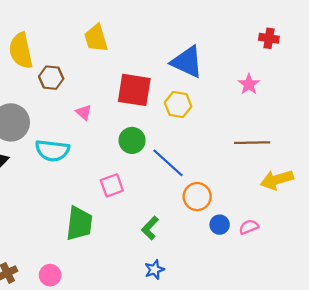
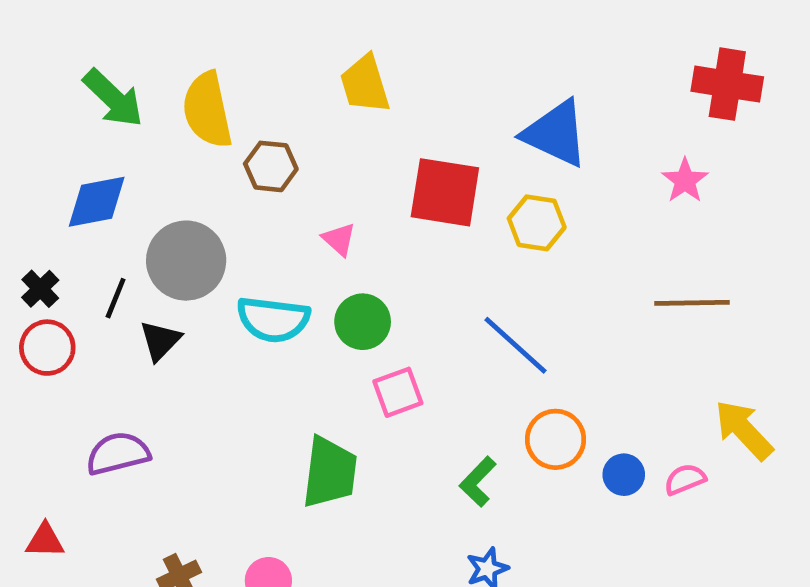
red cross: (269, 38) -> (727, 84), size x1.6
green circle: (132, 140) -> (363, 322), moved
yellow arrow: (277, 180) -> (744, 430), moved, turned 64
orange circle: (197, 197) -> (556, 439), moved

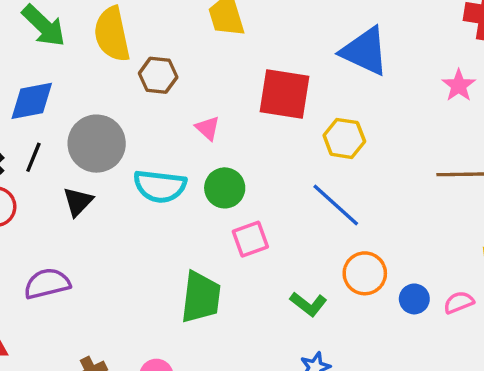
yellow hexagon: (537, 223) -> (344, 138), moved
black line: (116, 298) -> (33, 157), moved
green L-shape: (478, 482) -> (308, 304), turned -96

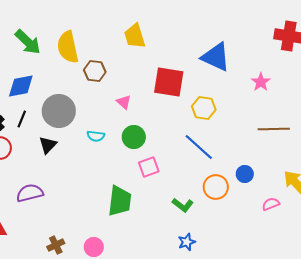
pink star: (459, 85) -> (261, 82), moved
cyan semicircle: (160, 186) -> (96, 136), size x0.6
blue circle: (414, 299) -> (245, 174), moved

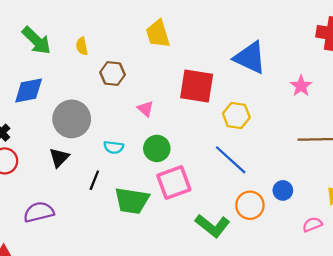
yellow semicircle: (68, 47) -> (82, 46), size x0.5
black line: (22, 119) -> (94, 180), moved
pink square: (149, 167) -> (174, 183), size x1.4
green trapezoid: (120, 201) -> (132, 201), moved, turned 92
green L-shape: (183, 205) -> (212, 226), size x1.4

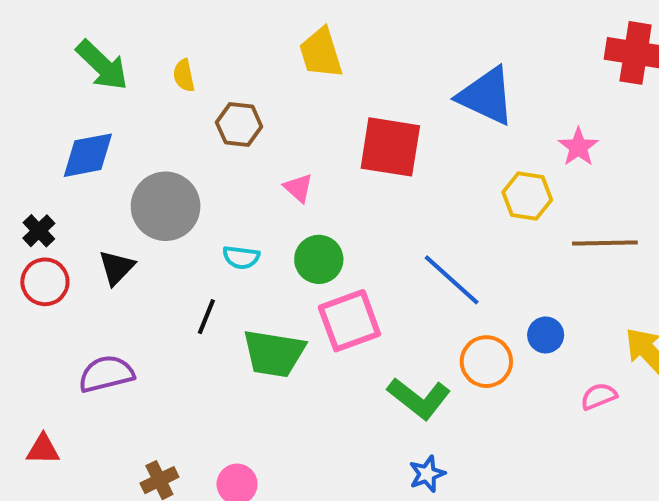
yellow hexagon: (236, 116) -> (527, 196), moved
black triangle: (59, 158) -> (116, 268), moved

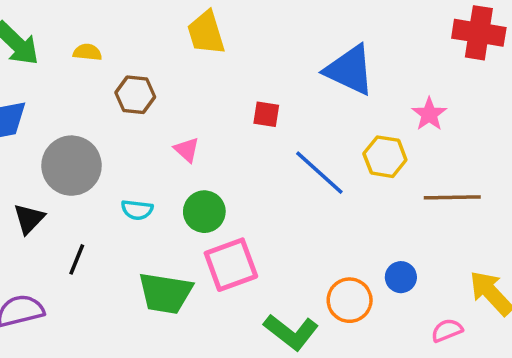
yellow semicircle: (184, 75) -> (87, 52), turned 108
red square: (390, 147) -> (266, 114), size x0.5
blue line: (452, 280) -> (319, 173), moved
black line: (206, 317) -> (77, 259), moved

